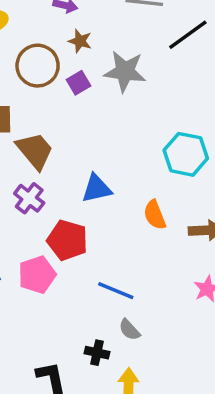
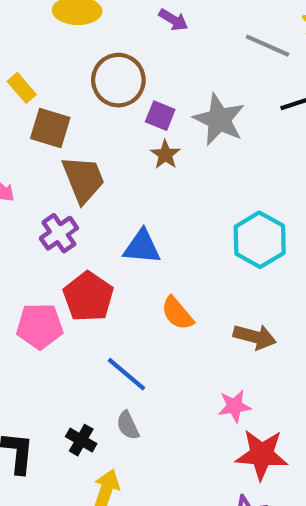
brown star: (80, 41) -> (165, 155), moved
purple square: (79, 83) -> (160, 116), turned 35
orange semicircle: (155, 215) -> (177, 313), moved, turned -36

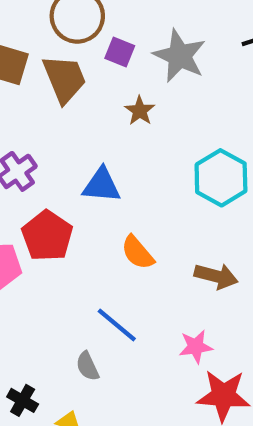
brown star: (165, 155) -> (140, 111), moved
brown trapezoid: (83, 179) -> (64, 79), moved
blue line: (126, 374) -> (117, 325), moved
black cross: (81, 440) -> (23, 400), moved

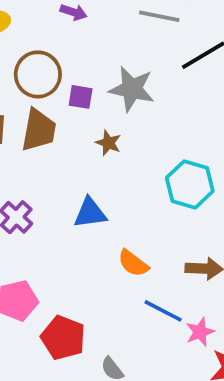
brown trapezoid: (64, 79) -> (39, 130), turned 45
red pentagon: (47, 236) -> (63, 338), moved
blue line: (117, 325) -> (163, 311), moved

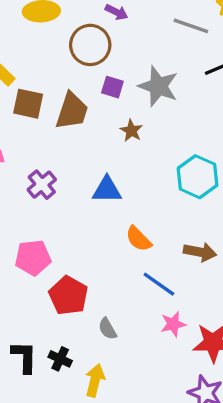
brown circle: (38, 74) -> (90, 45), moved
pink star: (200, 332) -> (173, 324), moved

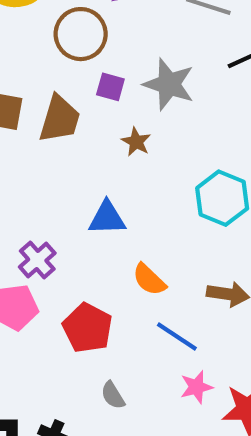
purple cross: (42, 185) -> (37, 260), moved
red pentagon: (68, 296) -> (88, 328), moved

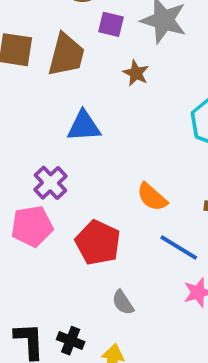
blue triangle: (107, 218) -> (84, 126), moved

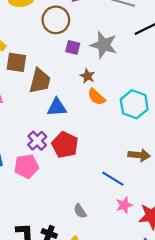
brown trapezoid: (66, 55) -> (40, 81), moved
orange semicircle: (152, 197) -> (96, 97), moved
red pentagon: (98, 243) -> (65, 145), moved

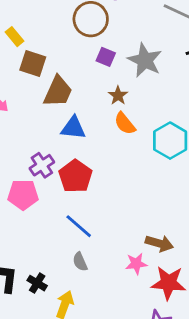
brown arrow: (139, 155) -> (159, 243), moved
blue line: (113, 179) -> (79, 226), moved

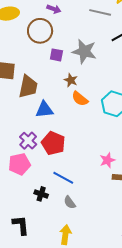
pink star: (136, 264) -> (107, 160), moved
black cross: (37, 283) -> (41, 194), moved

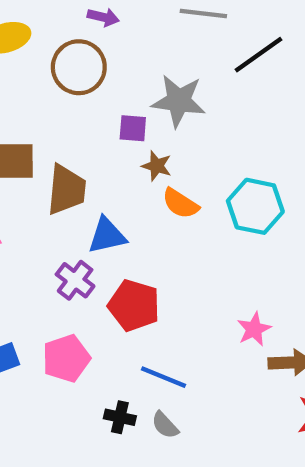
purple square: (56, 55) -> (133, 128), moved
purple cross: (28, 141) -> (75, 280), moved
gray semicircle: (70, 202) -> (165, 425), moved

